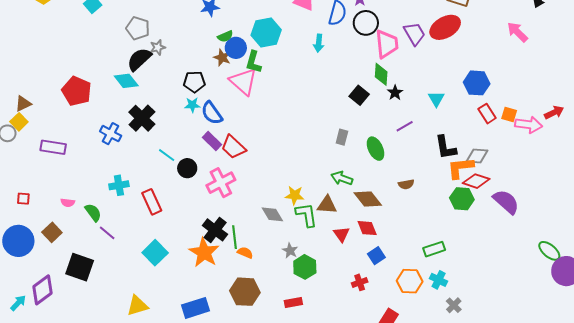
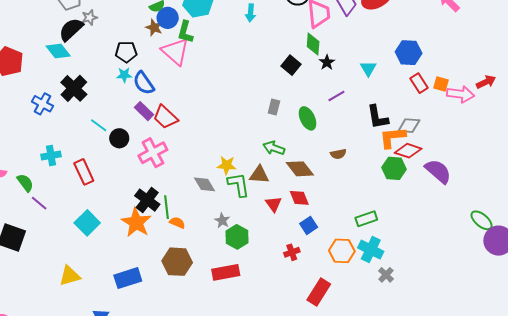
cyan cross: (439, 280) -> (371, 250), size x1.4
red rectangle: (293, 302) -> (226, 272), size x1.5

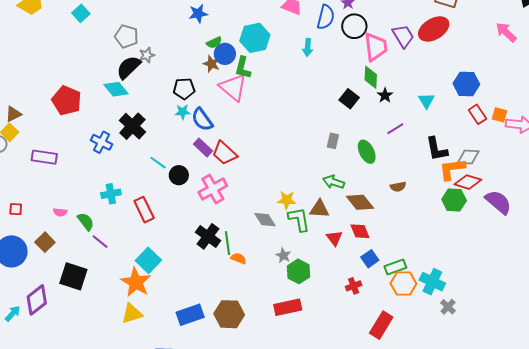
green rectangle: (366, 219) -> (395, 267), moved
orange star: (136, 223) -> (136, 282), moved
brown hexagon: (177, 262) -> (229, 314), moved

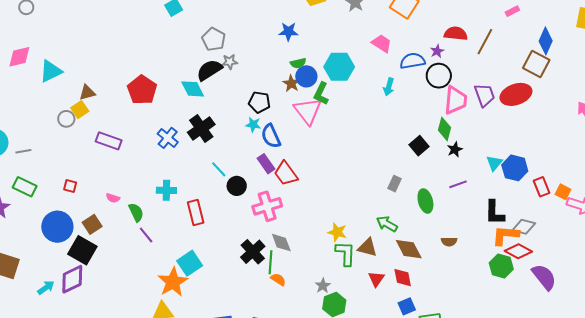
blue semicircle: (326, 17) -> (413, 61), turned -125
blue hexagon: (466, 84) -> (515, 168), moved
gray diamond: (265, 220) -> (281, 243), moved
black square: (73, 276) -> (82, 250), moved

